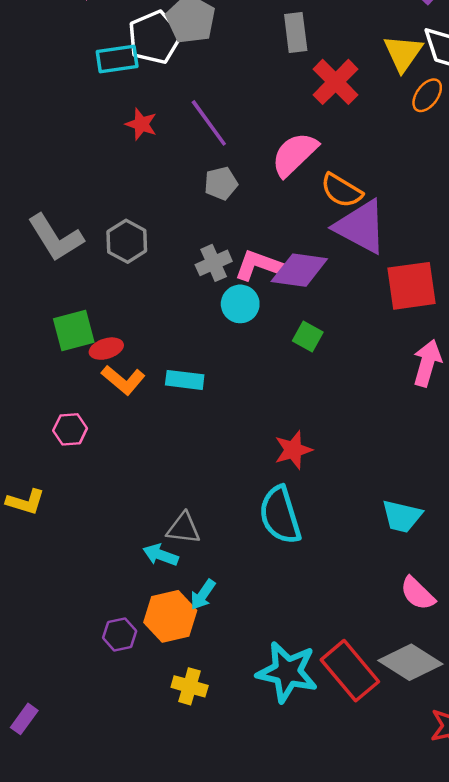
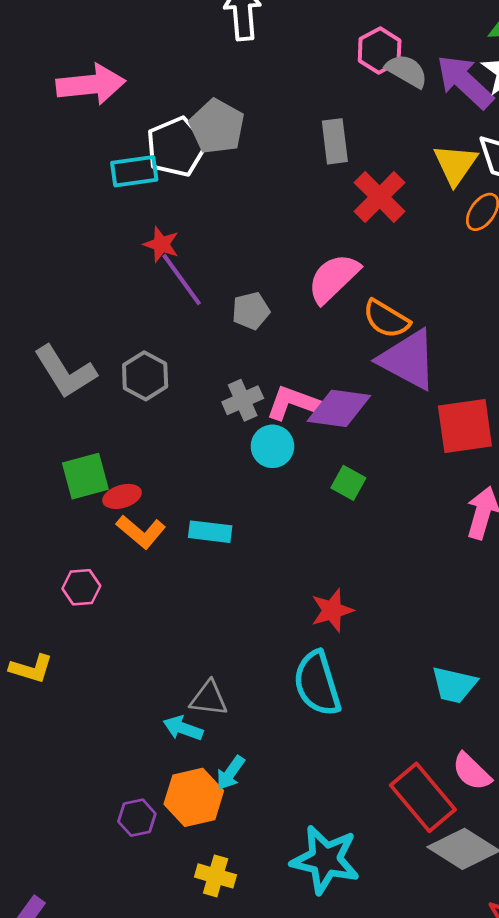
purple line: (209, 123) -> (182, 280), moved
red rectangle: (350, 671) -> (423, 797), moved

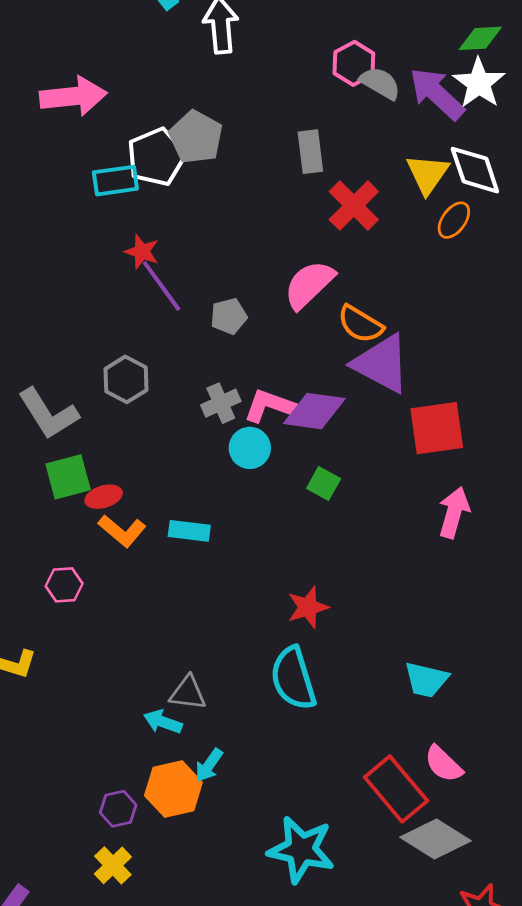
gray L-shape: (65, 372) -> (48, 414), moved
yellow cross: (216, 876) -> (113, 865), moved, turned 30

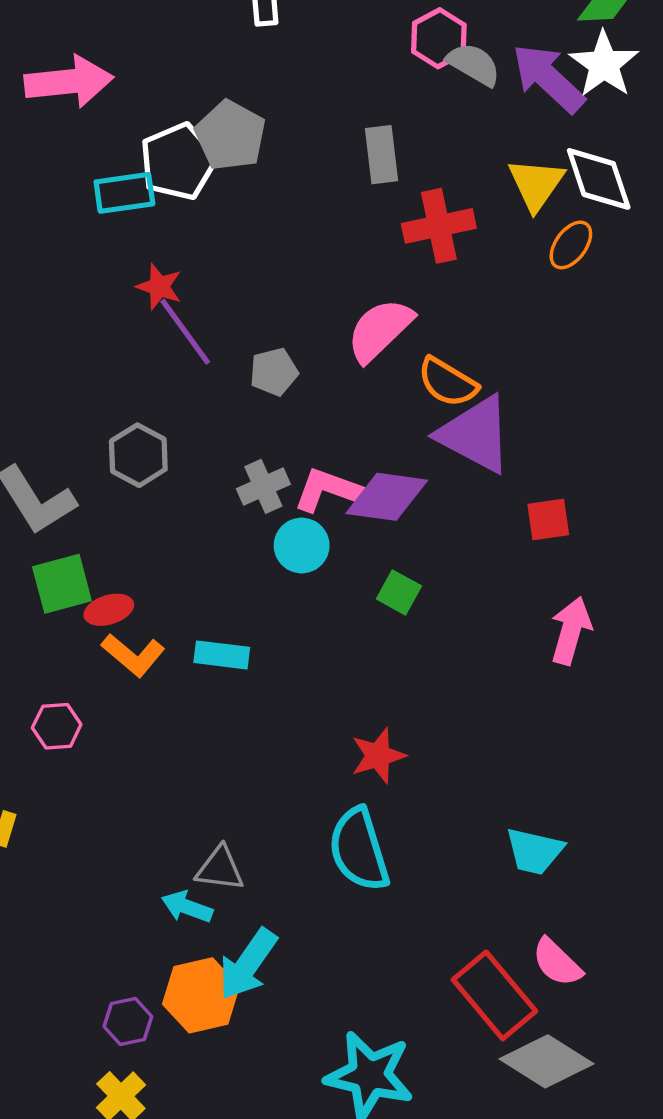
red cross: (354, 206) -> (439, 226), turned 33
red square: (437, 428) -> (548, 519), size x0.6
cyan arrow: (209, 765) -> (248, 964), size x1.6

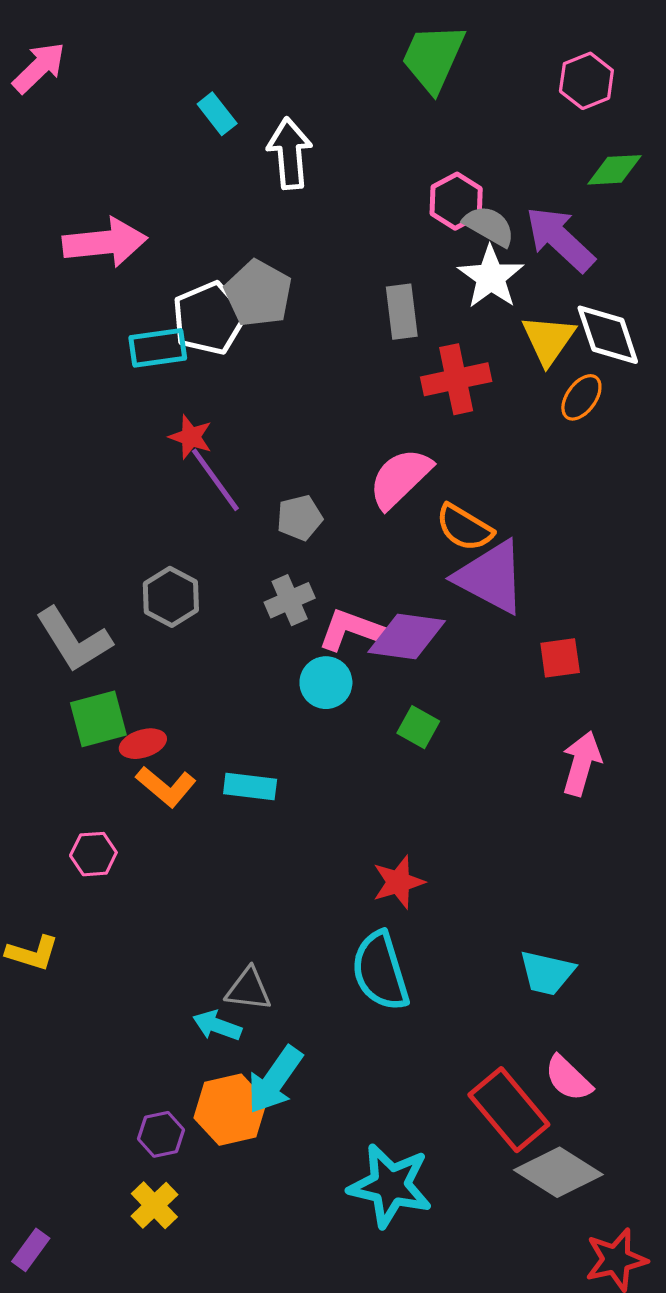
white star: (604, 64) -> (491, 277), moved
gray cross: (263, 486) -> (290, 600), moved

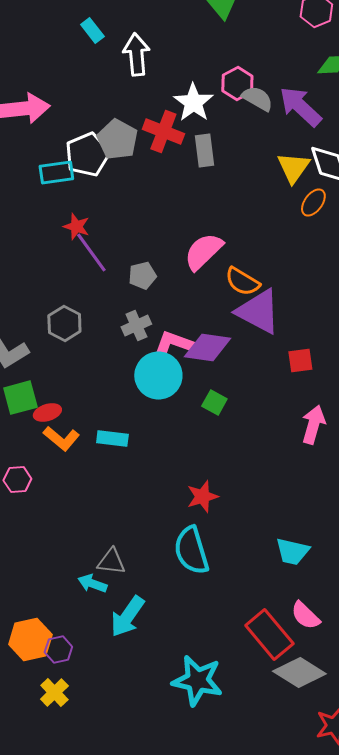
white star: (491, 277) -> (193, 102), moved
red cross: (456, 379) -> (163, 132), moved, turned 33
cyan circle: (326, 683) -> (158, 376), size x1.5
orange hexagon: (230, 1110) -> (30, 640), moved

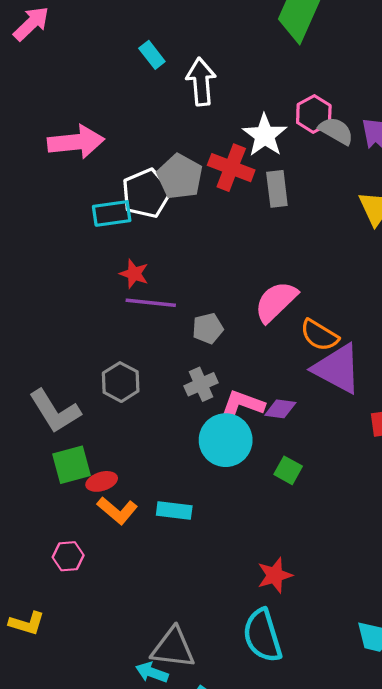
purple line: (91, 252) -> (151, 303), turned -48
purple diamond: (207, 348) -> (280, 409), size x0.6
gray triangle: (111, 562) -> (173, 648), size x1.4

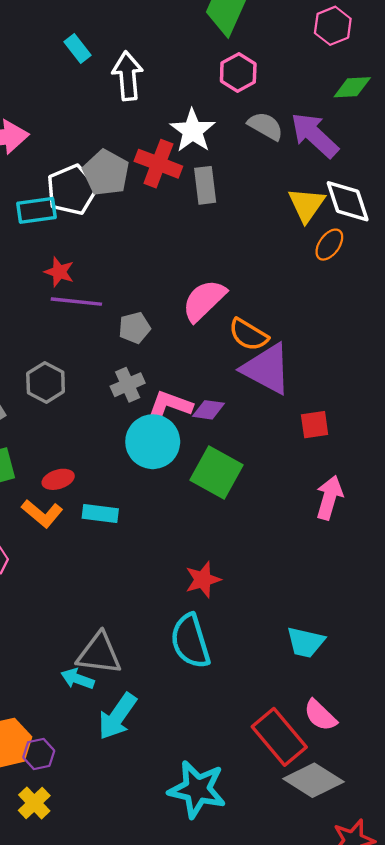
pink hexagon: (314, 114) -> (238, 72), moved
green square: (288, 470) -> (217, 472), size x1.8
red ellipse: (102, 481) -> (58, 479), moved

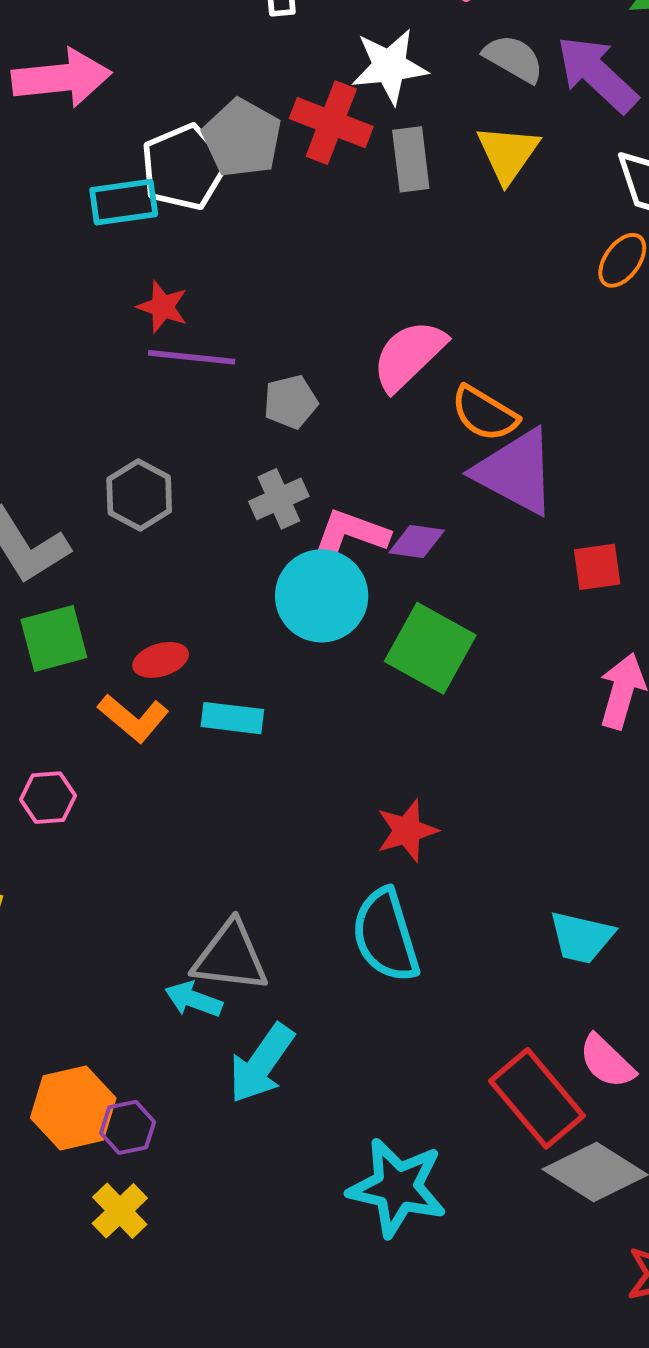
white star: (193, 131) -> (389, 66), turned 30
yellow triangle: (307, 205) -> (508, 154), moved

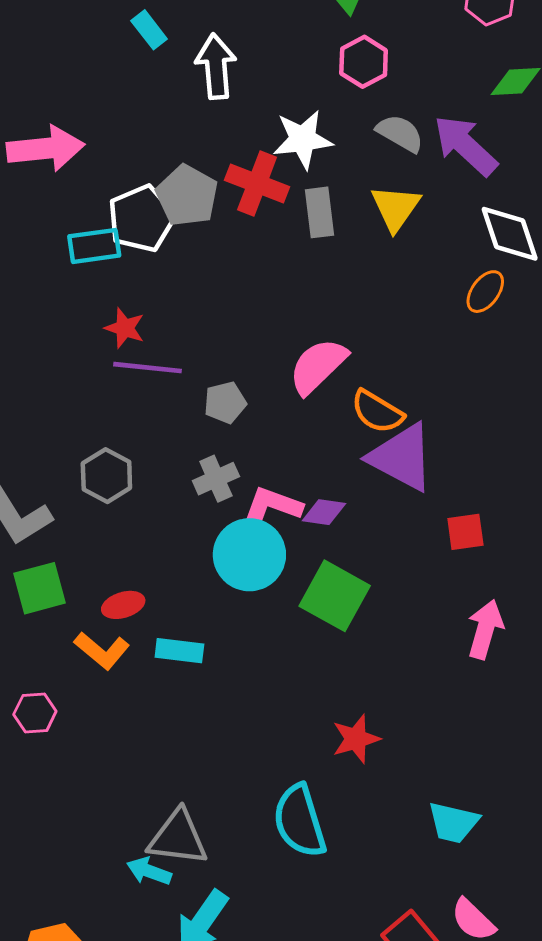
red star: (407, 831) -> (356, 739), moved

